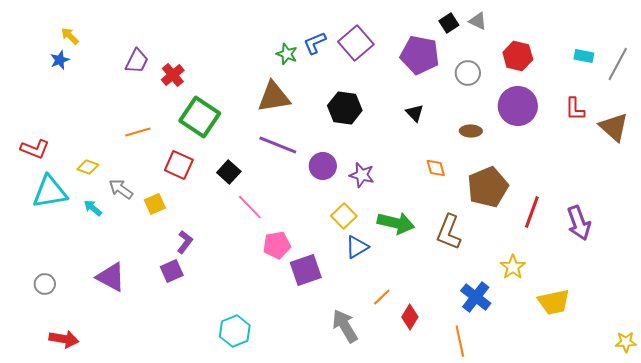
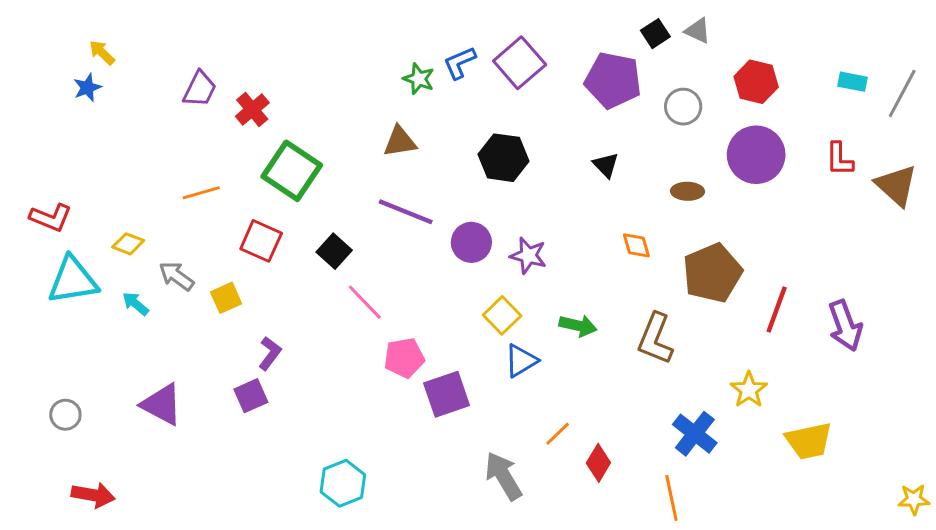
brown triangle: (274, 97) -> (400, 142), size x0.7
green arrow: (396, 223) -> (578, 326), size x0.7

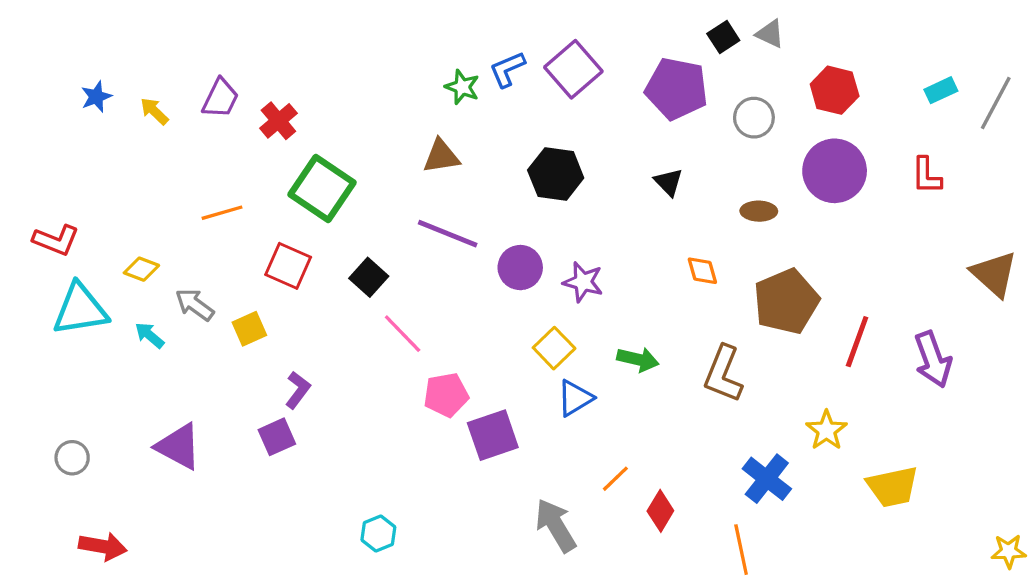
yellow arrow: (102, 53) -> (154, 111), moved
cyan rectangle: (853, 82) -> (941, 90), turned -36
brown triangle: (896, 185) -> (994, 274), moved
cyan hexagon: (343, 483) -> (378, 533), size x0.7

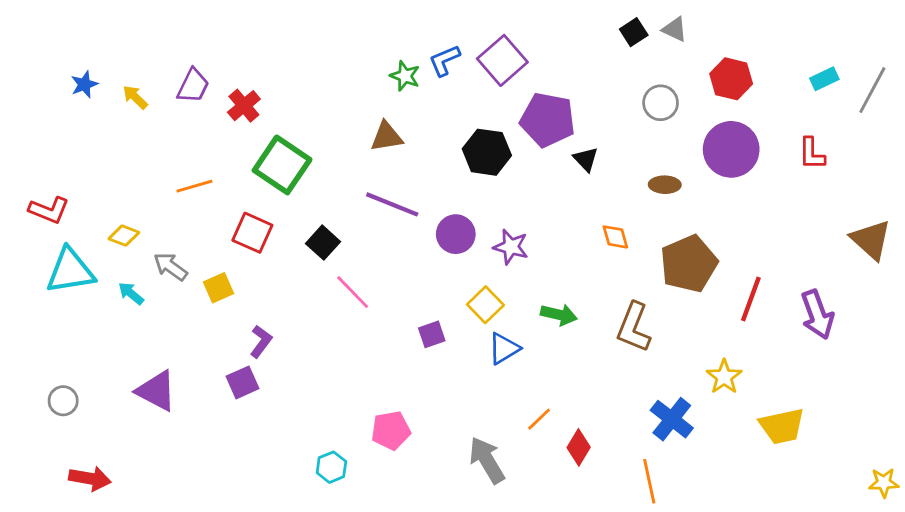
purple pentagon: (677, 89) -> (548, 120), moved
pink pentagon: (446, 395) -> (391, 430), moved
purple square: (493, 435) -> (432, 334), moved, size x0.6

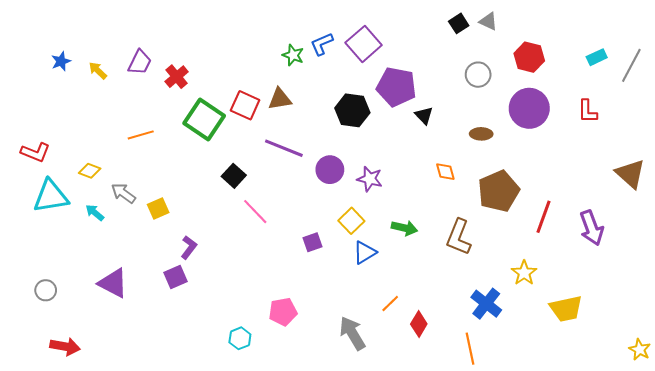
red square: (252, 233) -> (245, 105), moved
yellow star: (884, 483) -> (640, 350), turned 30

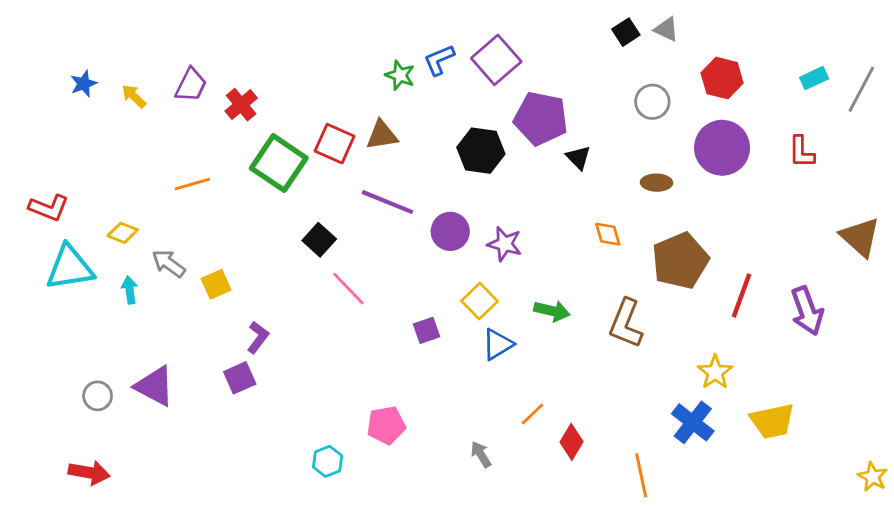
cyan arrow: (95, 213) -> (130, 290), turned 42
gray circle: (46, 290) -> (98, 396), moved
blue cross: (486, 304) -> (693, 422), moved
gray arrow: (352, 333) -> (481, 454), size x0.6

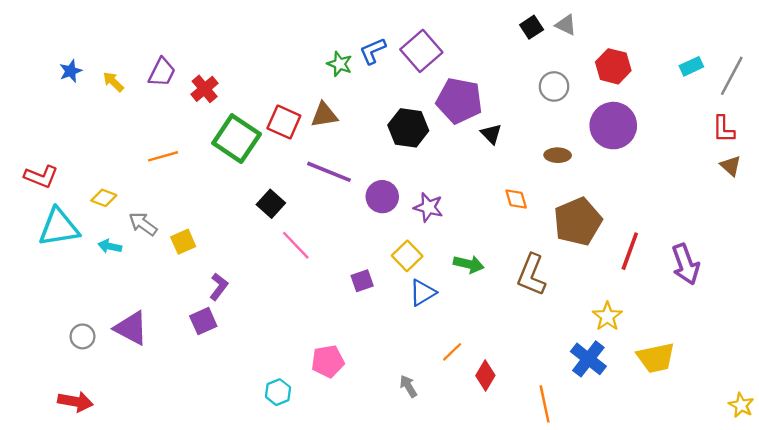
red L-shape: (802, 152) -> (723, 129), moved
brown triangle: (860, 237) -> (731, 166), moved, size x0.6
cyan arrow: (130, 290) -> (110, 246), turned -70

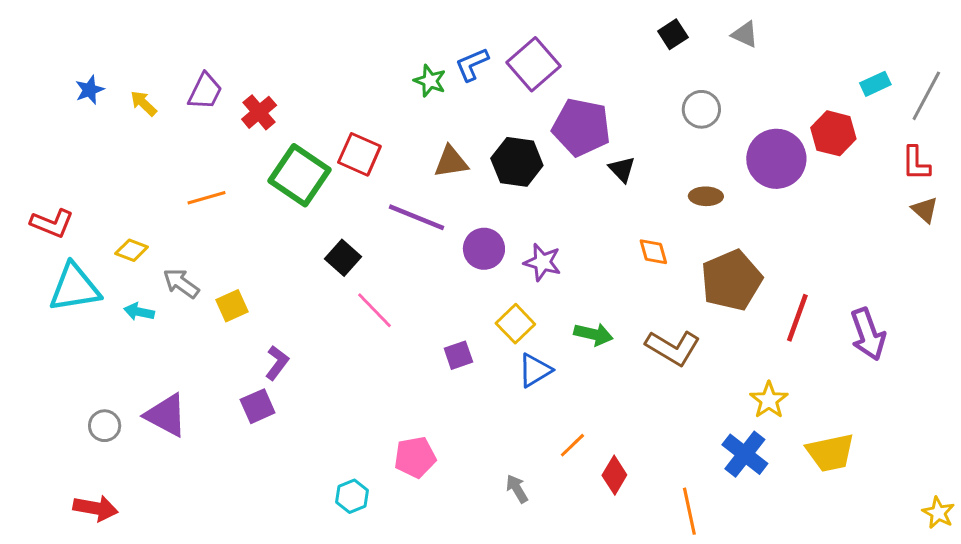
gray triangle: (566, 25) -> (745, 34), moved
red hexagon: (613, 66) -> (833, 133), moved
brown triangle: (324, 115) -> (451, 162), moved
brown L-shape: (532, 275) -> (673, 348), turned -81

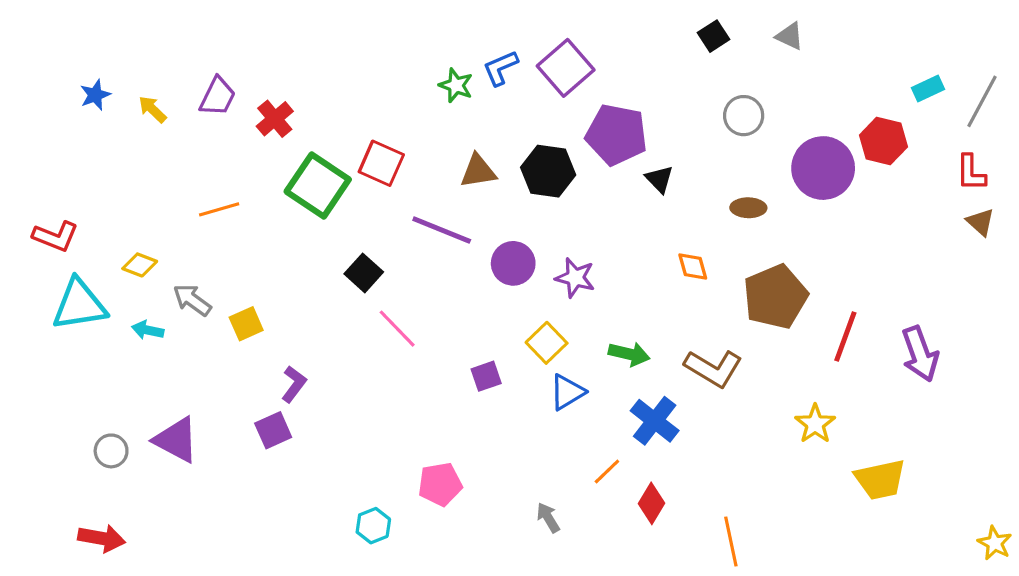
blue cross: (745, 454) -> (655, 421), moved

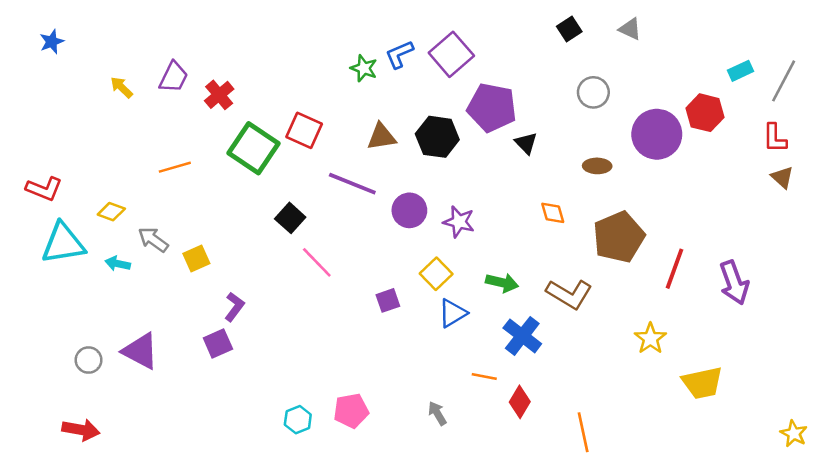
blue star: (95, 95) -> (52, 42), moved
orange line: (607, 472) -> (484, 377), turned 55
pink pentagon: (440, 484) -> (351, 411), moved

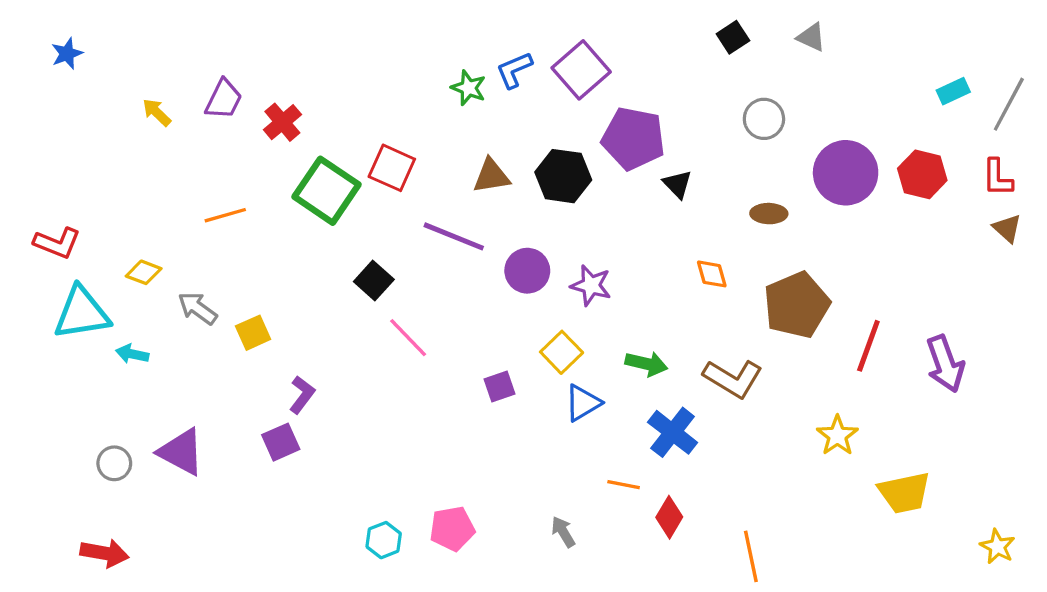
red hexagon: (705, 113) -> (922, 174), moved
cyan arrow: (118, 264) -> (132, 354), moved
yellow star: (794, 434) -> (997, 547), moved

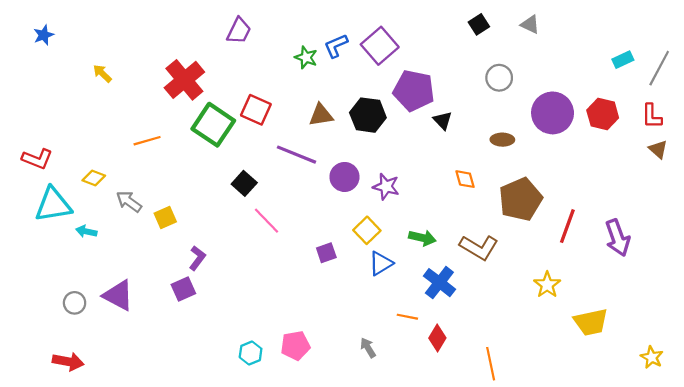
purple trapezoid: (224, 99) -> (239, 31), moved
red cross: (282, 122) -> (184, 80), size x1.6

